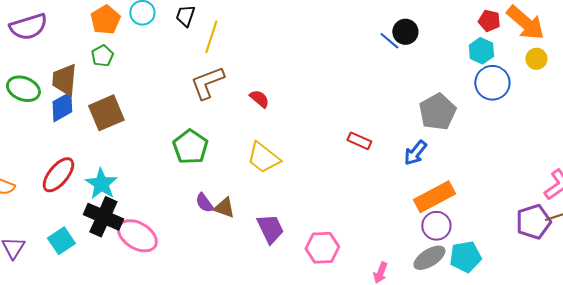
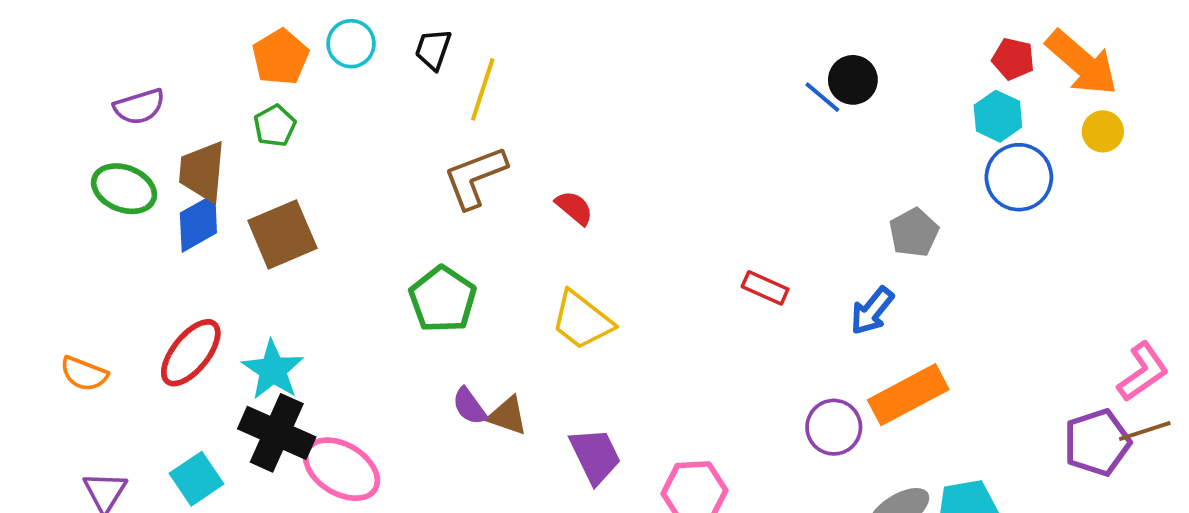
purple semicircle: (28, 27) -> (139, 107), moved, size x0.7
gray pentagon: (437, 112) -> (914, 233), size x0.7
purple circle: (436, 226) -> (834, 427), moved

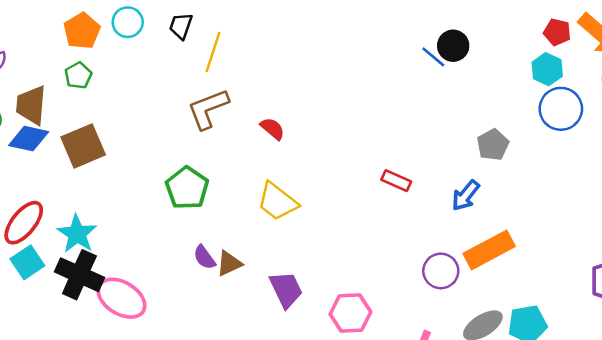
blue diamond: (198, 223) -> (29, 139), turned 42
brown triangle: (508, 416) -> (229, 264), turned -44
cyan square: (197, 479) -> (27, 262), moved

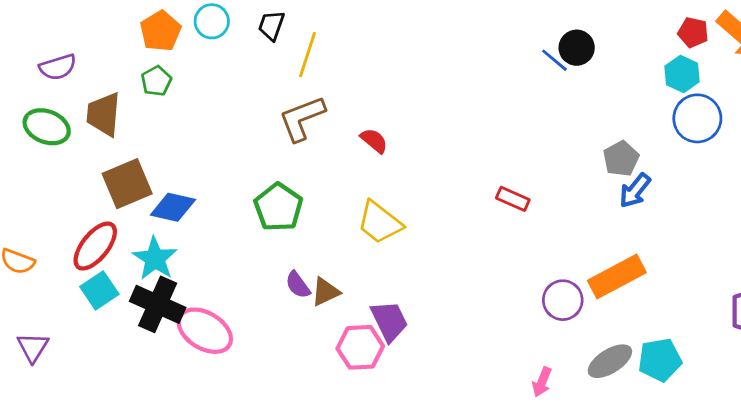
blue diamond: (29, 139) -> (173, 207), moved
brown square: (83, 146) -> (127, 184), moved
blue arrow: (466, 195) -> (635, 191), moved
pink hexagon: (350, 313) -> (360, 347), moved

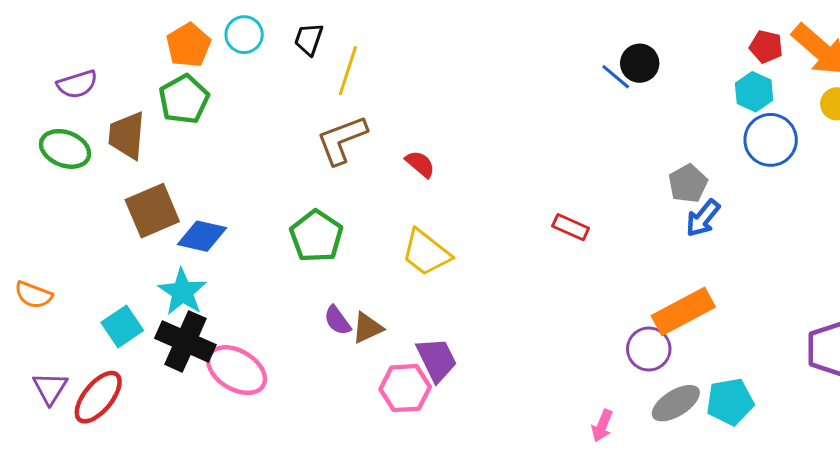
green pentagon: (156, 81) -> (184, 99), size x1.5
red ellipse: (95, 246) -> (98, 397), moved
purple circle: (563, 300) -> (649, 349), moved

